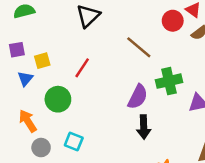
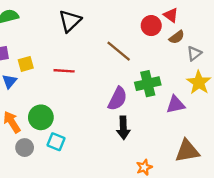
red line: (82, 68) -> (64, 71), turned 60
green circle: (58, 99) -> (41, 117), moved

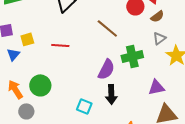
gray triangle: (194, 53) -> (159, 38), moved
purple triangle: (176, 105) -> (156, 87), moved
cyan square: (56, 142) -> (84, 106), moved

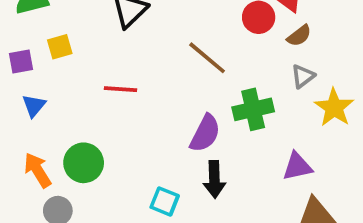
yellow square: (27, 39) -> (60, 47), moved

